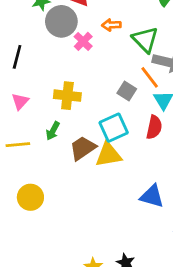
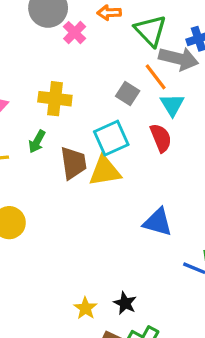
red semicircle: (154, 127) -> (161, 138), turned -35
brown trapezoid: (83, 148) -> (73, 163), turned 116

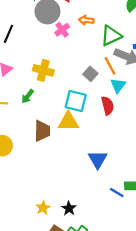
green triangle: (150, 31) -> (111, 36), turned 40
cyan square: (111, 138) -> (76, 101), turned 30
brown trapezoid: (73, 163) -> (42, 131), moved
blue triangle: (158, 222) -> (98, 159), turned 36

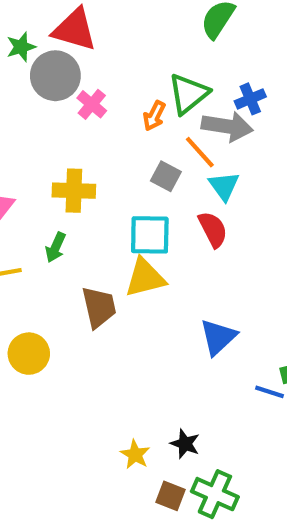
orange arrow: (86, 20) -> (154, 116), moved, turned -56
blue triangle: (98, 159) -> (218, 337), turned 30

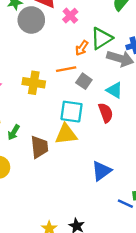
pink cross: (92, 104) -> (70, 16), moved
orange line: (200, 152) -> (66, 69), moved, turned -66
cyan triangle: (224, 186) -> (114, 90), turned -30
green arrow: (56, 247) -> (14, 132), moved

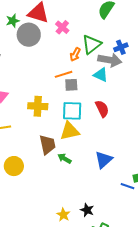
gray square: (84, 81) -> (71, 85), moved, turned -32
yellow cross: (34, 83) -> (38, 106), moved
cyan triangle: (114, 90) -> (101, 75), moved
green arrow: (14, 132) -> (64, 158), moved, turned 96

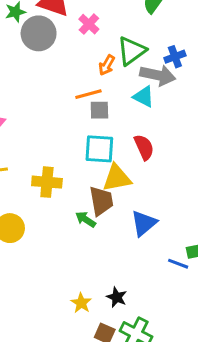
yellow cross: (38, 106) -> (47, 182), moved
yellow triangle: (70, 131) -> (117, 178), moved
brown trapezoid: (47, 145) -> (101, 201), moved

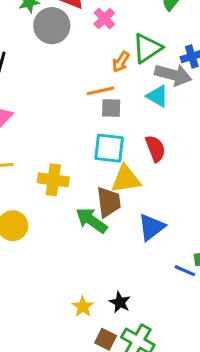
green arrow: (86, 219) -> (91, 220), size x1.5

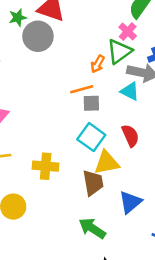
pink cross: (104, 18) -> (128, 32), moved
cyan square: (109, 148) -> (91, 137), turned 32
green arrow: (91, 220) -> (92, 228), moved

